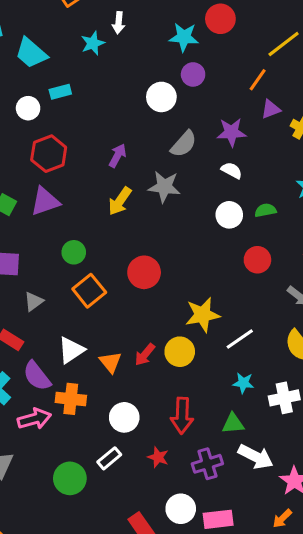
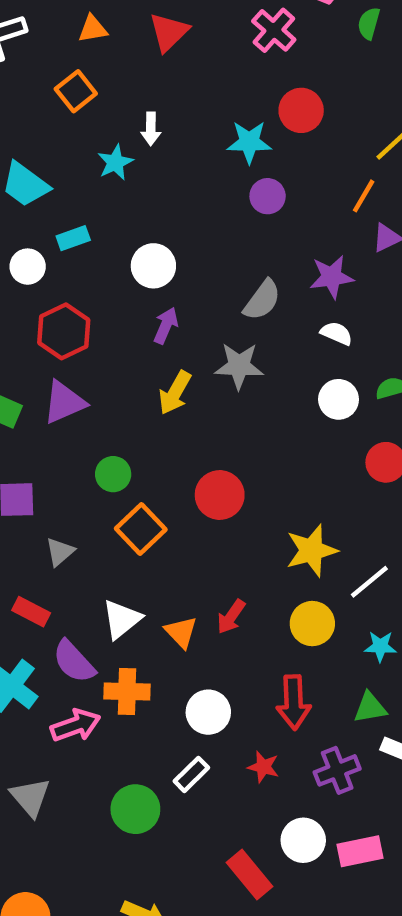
white circle: (161, 97) -> (153, 266), moved
yellow circle: (180, 352) -> (312, 624), moved

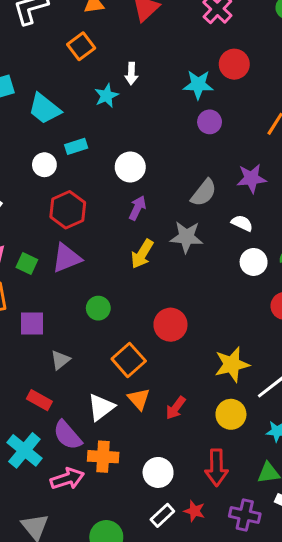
white semicircle: (337, 333) -> (242, 223), moved
orange square: (141, 529) -> (129, 360), moved
orange triangle: (181, 632) -> (139, 399), moved
purple cross: (337, 770) -> (245, 515), turned 32
white rectangle: (191, 774) -> (162, 515), moved

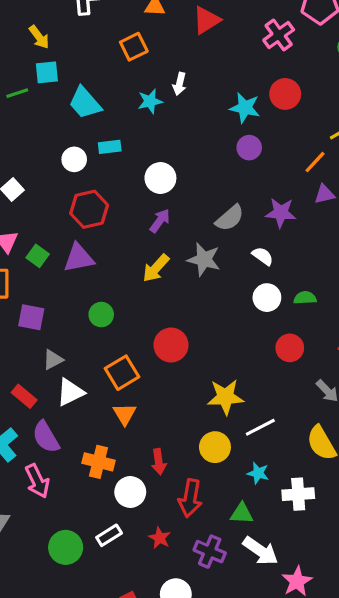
white triangle: (101, 407) -> (70, 392), moved
red arrow: (176, 408) -> (159, 462), moved, turned -55
orange cross: (103, 457) -> (98, 462), moved
pink arrow: (67, 479) -> (37, 481), turned 72
white rectangle: (162, 515) -> (109, 535), moved

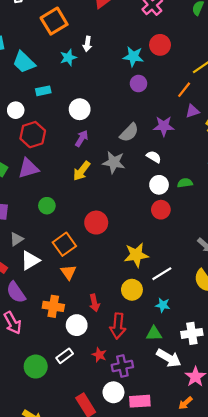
orange square: (134, 47) -> (54, 21), size x1.4
white circle: (74, 159) -> (16, 110), moved
red circle: (290, 348) -> (161, 210), moved
white cross: (298, 494) -> (192, 333), moved
purple cross: (210, 552) -> (122, 366), moved, turned -30

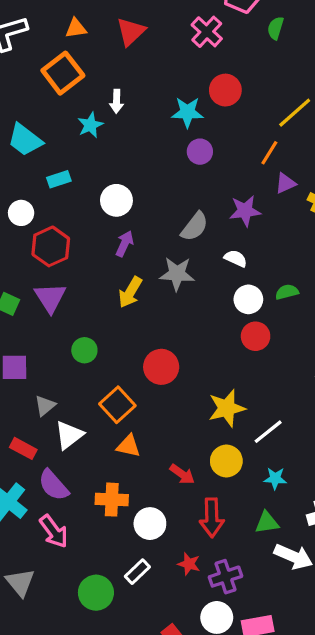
purple triangle: (28, 168) -> (50, 298), turned -40
orange triangle: (68, 272) -> (128, 446), turned -35
red arrow: (94, 303) -> (182, 474), moved, turned -35

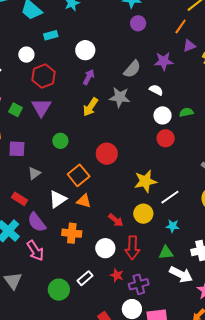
white triangle: (69, 435) -> (58, 199), moved
white circle: (150, 524) -> (105, 248), moved

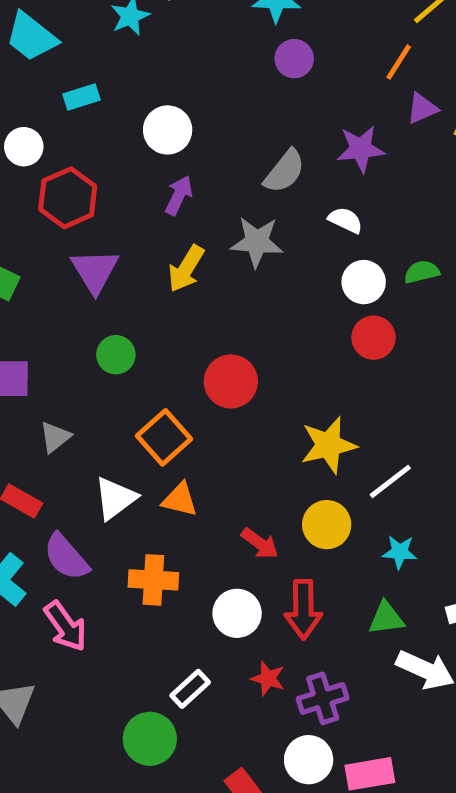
purple triangle: (41, 107) -> (95, 271), moved
green circle: (59, 290) -> (150, 739), moved

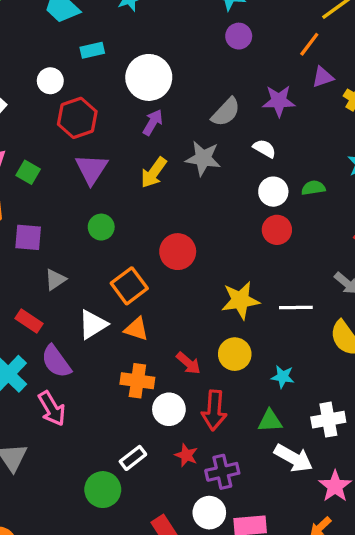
white circle: (168, 130) -> (149, 77), size x1.4
white line: (390, 481) -> (296, 307), moved, turned 32
orange cross: (153, 580) -> (137, 381), moved

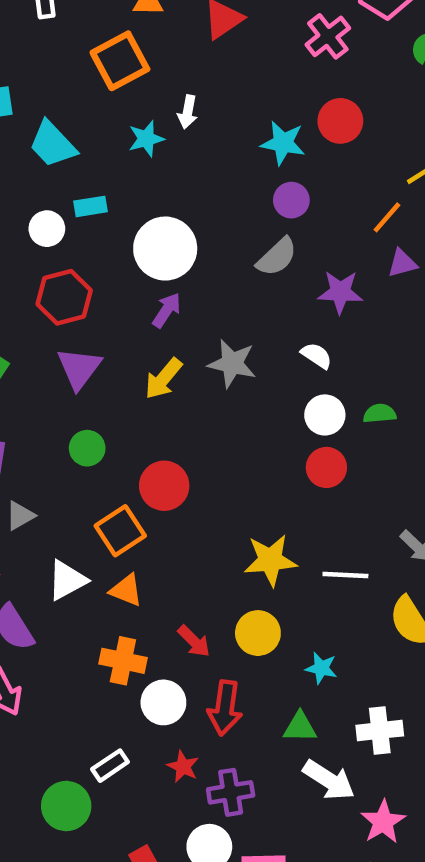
white circle: (50, 81) -> (47, 229), moved
gray semicircle: (226, 112) -> (277, 257), moved
red circle: (178, 252) -> (164, 486), moved

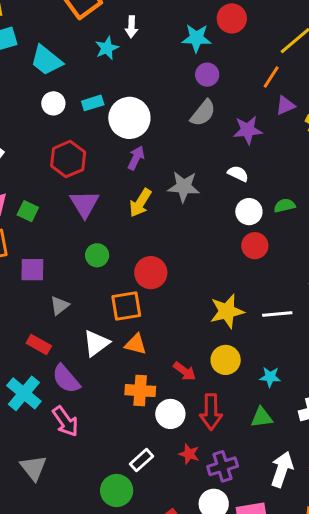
cyan rectangle: (91, 206) -> (93, 103), moved
white circle: (47, 229) -> (53, 103), moved
orange square: (120, 531) -> (126, 306), turned 32
white arrow: (329, 780) -> (282, 469), moved, turned -96

